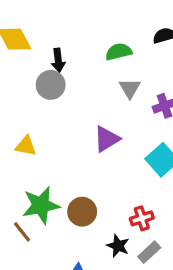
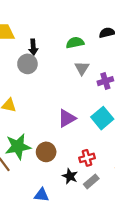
purple triangle: (107, 139) -> (67, 118), moved

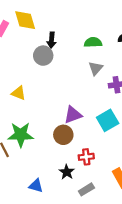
brown circle: (46, 152) -> (63, 135), moved
gray rectangle: (91, 181) -> (86, 189), moved

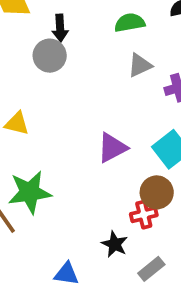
gray triangle: (96, 68) -> (140, 65), turned 32
brown circle: (63, 135) -> (157, 192), moved

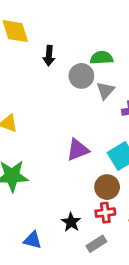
gray circle: (50, 56) -> (81, 76), moved
gray triangle: (140, 65) -> (105, 90), turned -30
red cross: (144, 215) -> (105, 213), moved

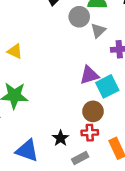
purple triangle: (78, 150) -> (89, 75), moved
blue triangle: (33, 240) -> (27, 151), size x1.5

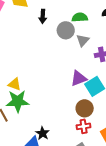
yellow triangle: (15, 51) -> (15, 84), moved
black star: (61, 138) -> (43, 133), moved

